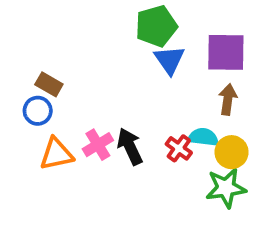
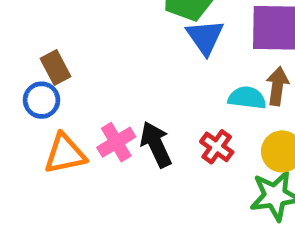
brown rectangle: (49, 84) -> (56, 67), turned 32
cyan semicircle: (203, 137) -> (247, 98), moved

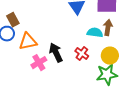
pink cross: (116, 142) -> (39, 63), moved
orange triangle: (65, 154) -> (28, 42), moved

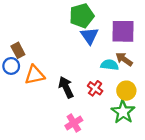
brown arrow: (108, 28) -> (124, 59), turned -63
pink cross: (39, 63) -> (74, 123), moved
green star: (107, 75) -> (123, 112), turned -30

